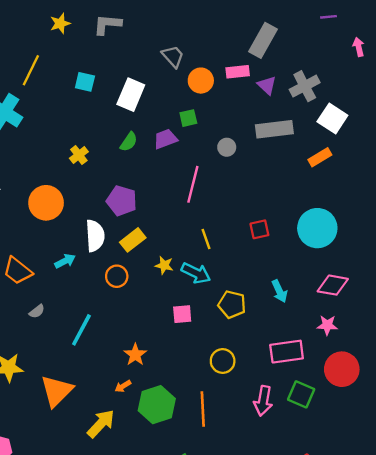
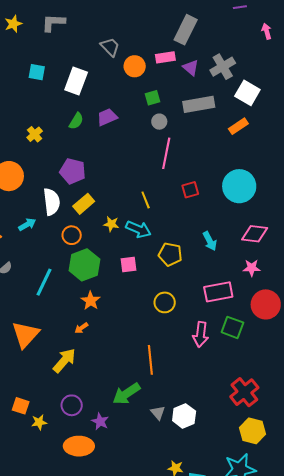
green square: (188, 118) -> (153, 98), moved
pink line: (193, 184) -> (166, 153), moved
green hexagon: (157, 405) -> (84, 265), moved
orange line: (203, 409) -> (150, 360), moved

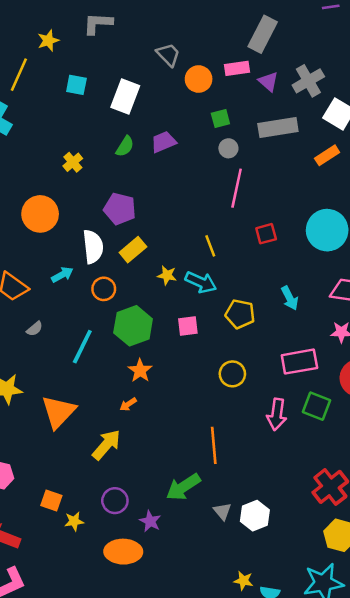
yellow star: (13, 24) -> (48, 40), moved
orange circle: (72, 235) -> (104, 289), moved

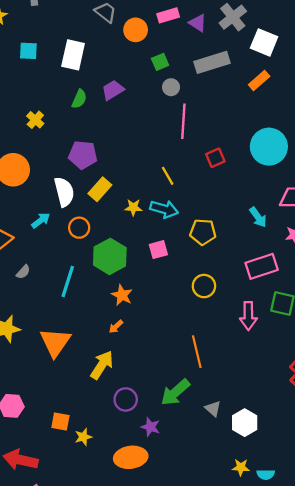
cyan arrow: (290, 298) -> (258, 217), moved
purple circle: (115, 501) -> (126, 399), moved
white hexagon: (255, 516) -> (245, 423), moved

